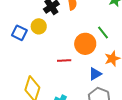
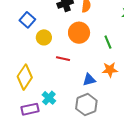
yellow circle: (39, 26) -> (44, 37), moved
orange circle: (85, 44) -> (79, 33), moved

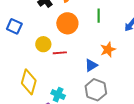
yellow circle: (44, 37) -> (43, 44), moved
green line: (108, 42) -> (99, 16), moved, turned 40

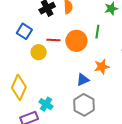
orange circle: (67, 23) -> (76, 41), moved
blue square: (14, 26) -> (24, 31), moved
red line: (60, 53) -> (53, 40), moved

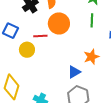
green line: (97, 32) -> (92, 20), moved
orange circle: (76, 41) -> (59, 23), moved

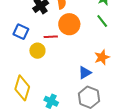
green line: (92, 20) -> (102, 21), turned -40

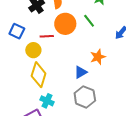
green line: (102, 21) -> (89, 21), moved
yellow diamond: (22, 88) -> (39, 75), moved

